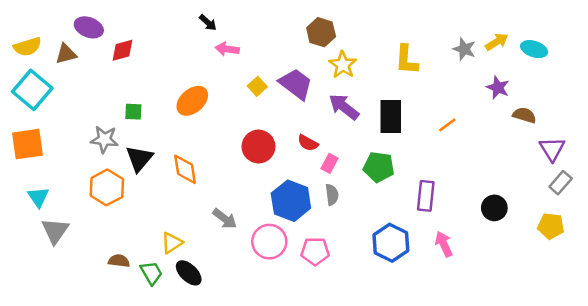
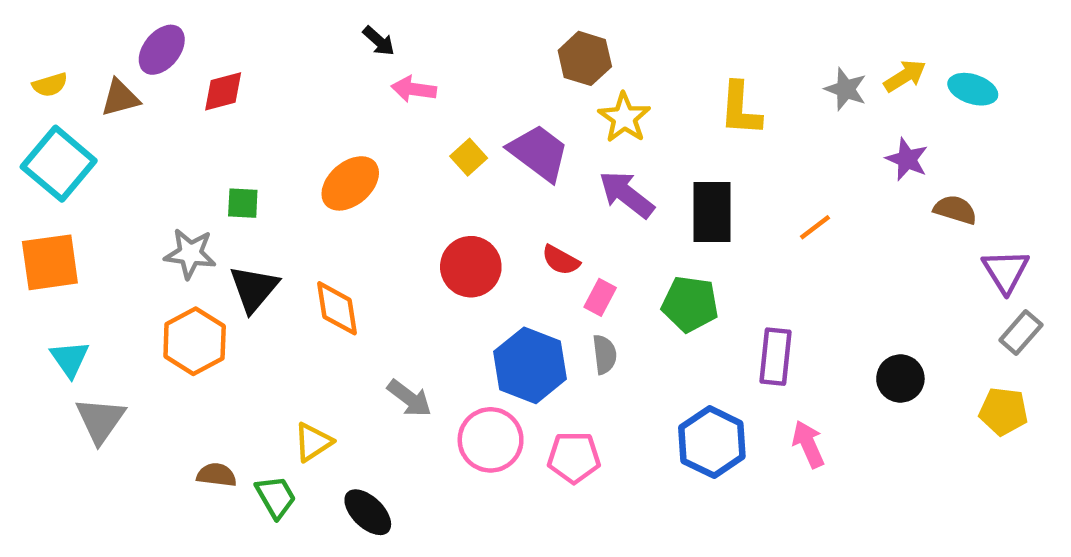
purple ellipse: (89, 27) -> (162, 50), turned -72
yellow semicircle: (27, 47) -> (50, 85), size x0.7
black ellipse: (189, 273) -> (368, 512), moved

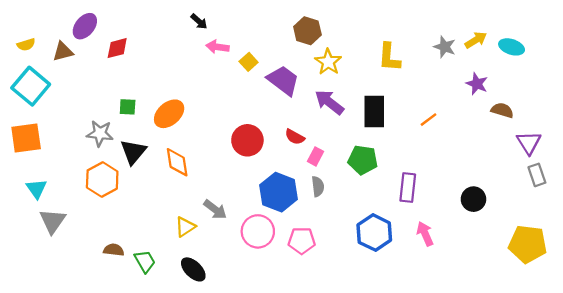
yellow square: (469, 157) -> (249, 62), moved
orange ellipse: (350, 183) -> (169, 114), moved
gray rectangle: (1021, 332) -> (537, 175), turned -60
yellow pentagon: (1003, 411) -> (528, 244), moved, size x1.5
yellow triangle: (313, 442) -> (185, 227), moved

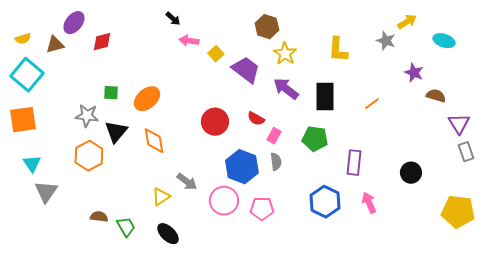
yellow arrow: (476, 40) -> (407, 22), moved

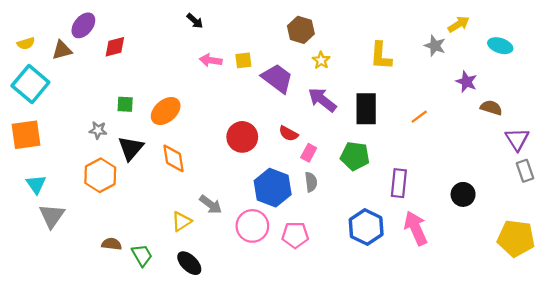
pink arrow: (189, 41) -> (211, 60), moved
yellow square: (216, 54) -> (243, 60), turned 35
yellow star: (285, 54) -> (321, 60), size x0.7
gray star: (87, 116) -> (98, 130), size x0.7
pink arrow: (369, 203) -> (416, 228), size x1.4

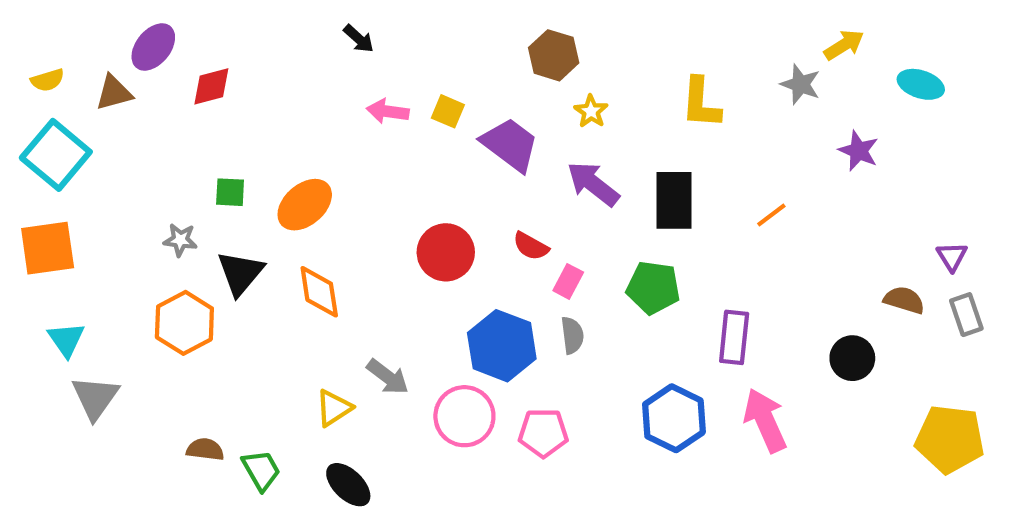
yellow square: (243, 60) -> (448, 111), turned 30
brown semicircle: (491, 108) -> (904, 300), moved
purple triangle: (517, 139) -> (952, 256), size x0.7

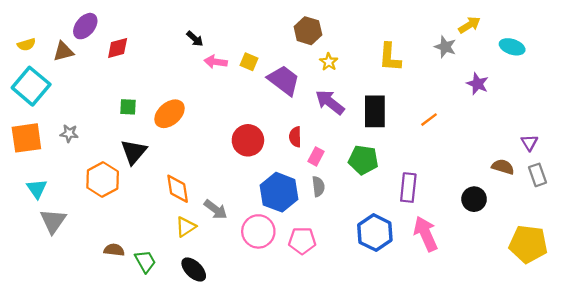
black arrow: (359, 39) -> (195, 39), moved
gray star: (180, 240) -> (69, 133), moved
red semicircle: (531, 246) -> (295, 137), turned 60
orange diamond: (319, 292) -> (178, 189), moved

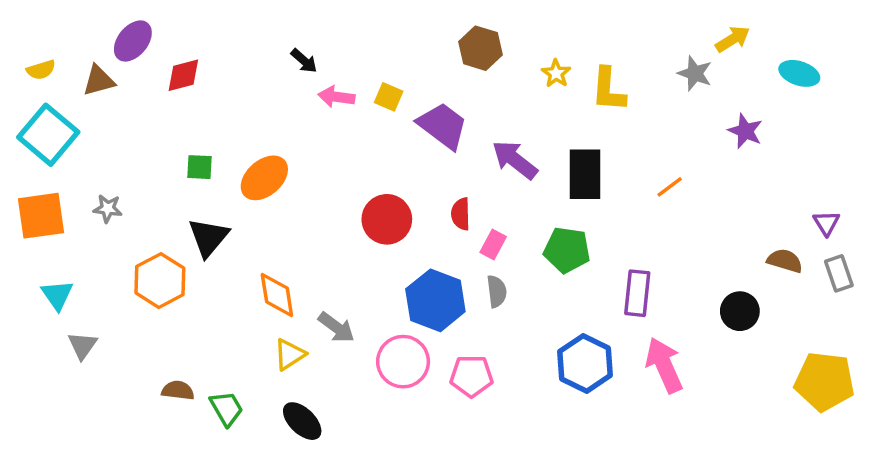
yellow star: (329, 62) -> (556, 73), moved
gray triangle: (53, 221) -> (82, 345), size x0.7

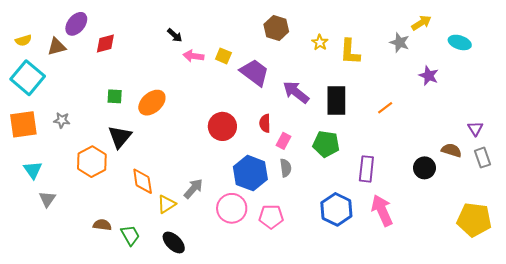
orange diamond: (277, 295) -> (143, 181), moved
black circle: (740, 311) -> (424, 168), moved
gray arrow: (336, 327) -> (193, 189), turned -85

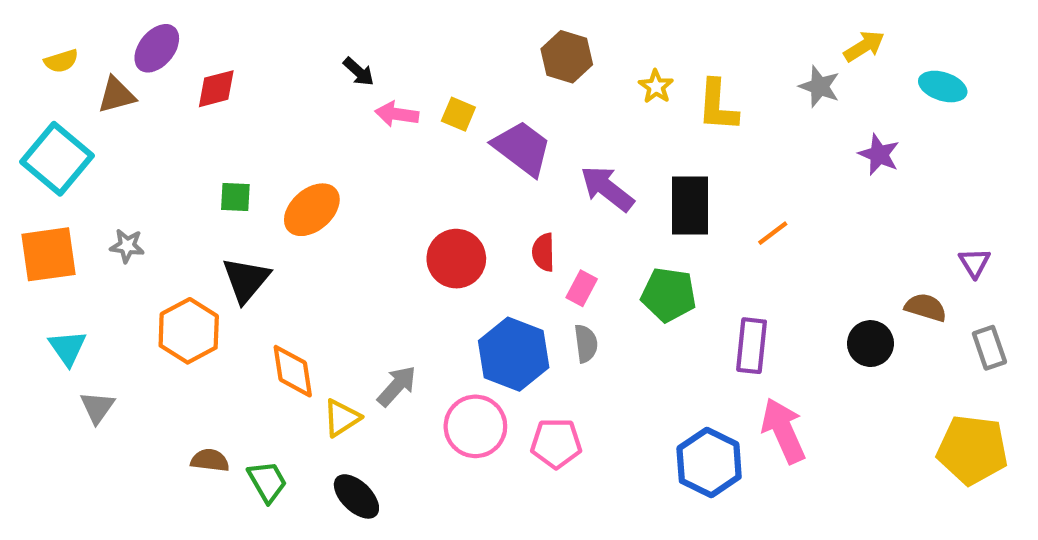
yellow semicircle: (23, 40) -> (61, 61), moved
orange line: (385, 108) -> (773, 233), moved
gray rectangle: (483, 158) -> (989, 348), moved
blue hexagon: (336, 209) -> (709, 462), moved

